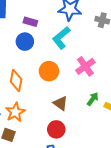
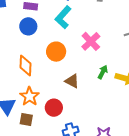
red circle: (56, 129) -> (54, 108), moved

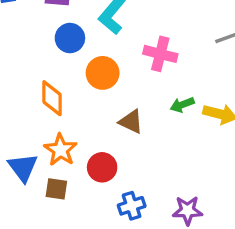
blue circle: (28, 26) -> (70, 38), moved
pink cross: (91, 41) -> (160, 54), turned -30
green arrow: (103, 72) -> (182, 105), turned -136

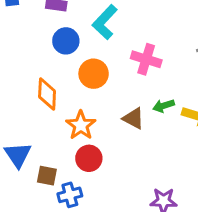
brown triangle: (131, 122) -> (134, 118), moved
orange star: (60, 150) -> (81, 125), moved
blue cross: (132, 206) -> (70, 195), moved

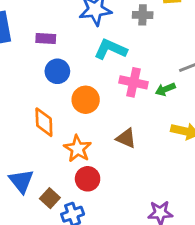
cyan L-shape: (105, 22) -> (110, 49), moved, turned 76
green arrow: (164, 106) -> (165, 89), moved
brown square: (47, 176) -> (50, 198), turned 36

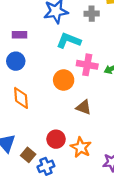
blue circle: (57, 71) -> (16, 61), moved
orange circle: (86, 100) -> (64, 80), moved
orange star: (78, 149) -> (81, 147), moved

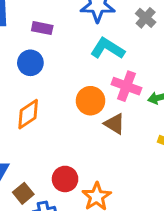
gray cross: (92, 14) -> (146, 18), turned 32
orange diamond: (21, 98) -> (28, 114), turned 50
brown triangle: (84, 107) -> (114, 124), moved

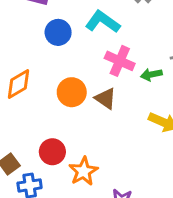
blue circle: (30, 63) -> (58, 32), moved
orange circle: (91, 101) -> (72, 92), moved

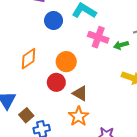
brown triangle: (106, 99) -> (80, 93), moved
red circle: (52, 152) -> (56, 82), moved

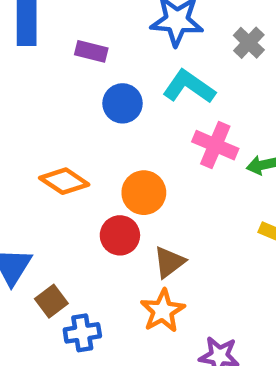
orange diamond: (29, 59) -> (64, 181), turned 65
brown triangle: (80, 93) -> (169, 262), turned 49

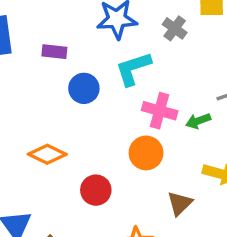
cyan L-shape: (189, 87) -> (133, 69), turned -45
orange circle: (144, 193) -> (146, 153), moved
brown triangle: (169, 262) -> (180, 203), moved

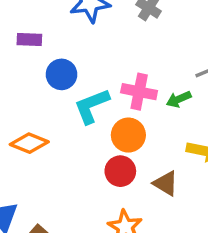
cyan L-shape: (133, 69) -> (92, 106), moved
red circle: (96, 190) -> (120, 171), moved
brown triangle: (180, 203) -> (166, 183), turned -40

